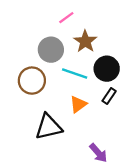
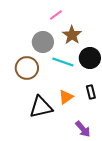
black rectangle: (109, 96) -> (91, 92), moved, turned -48
orange triangle: (78, 104) -> (66, 97), moved

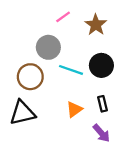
brown star: (72, 35) -> (96, 25), moved
black triangle: (41, 107) -> (22, 113), moved
purple arrow: (83, 129) -> (101, 133), moved

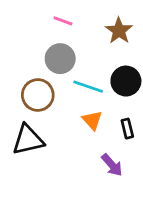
pink line: (63, 17) -> (63, 21), moved, turned 56
orange triangle: (74, 109) -> (92, 120), moved, turned -36
purple arrow: (101, 133) -> (112, 165), moved

